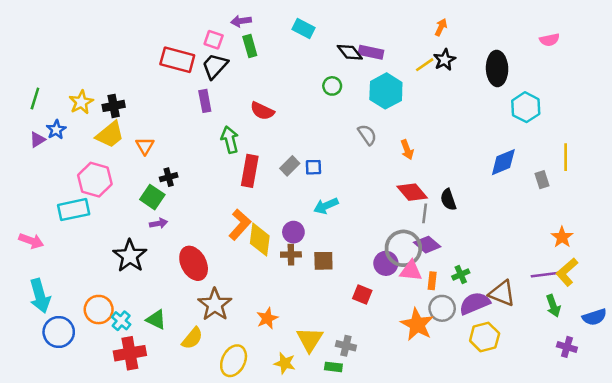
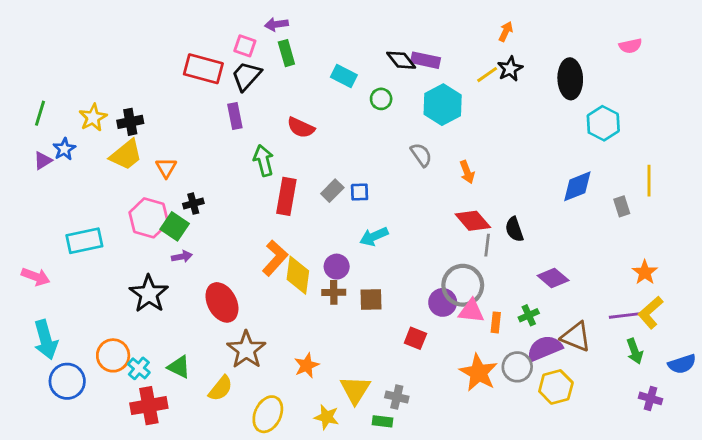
cyan rectangle: (303, 29) -> (344, 76), moved
pink hexagon: (95, 180) -> (149, 218), moved
purple diamond: (427, 245) -> (553, 278), moved
gray circle: (442, 308) -> (517, 367), moved

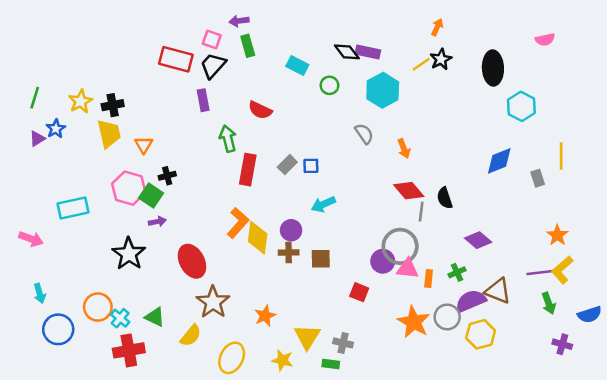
yellow trapezoid: (126, 155) -> (109, 134), turned -64
cyan arrow: (46, 340) -> (40, 293), size x0.6

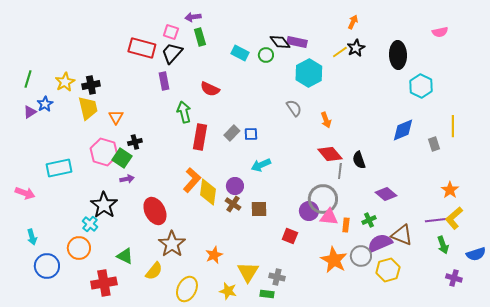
green circle: (329, 85) -> (266, 55), moved
brown cross: (289, 253) -> (233, 204), turned 35
cyan cross: (120, 318) -> (90, 224), moved

